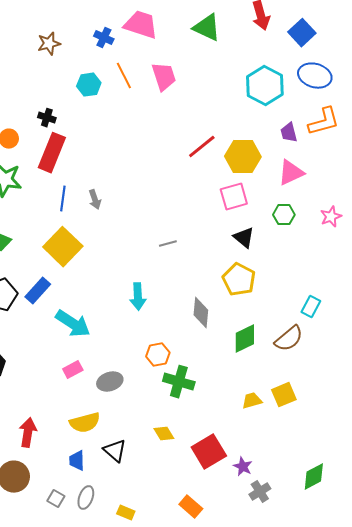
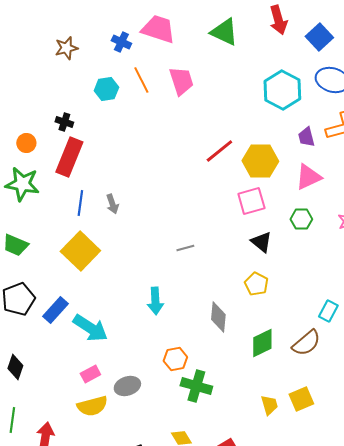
yellow pentagon: (239, 280) -> (256, 284), size x0.7
blue rectangle: (38, 291) -> (55, 310), moved
yellow trapezoid: (252, 401) -> (269, 405), turned 90
yellow semicircle: (85, 423) -> (92, 406), moved

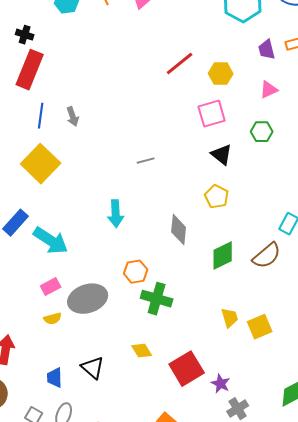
yellow hexagon: (260, 161) -> (221, 74), size x0.7
pink triangle: (308, 177) -> (269, 90), size x0.7
gray ellipse: (127, 386) -> (88, 299), size x1.5
yellow square: (301, 399) -> (260, 327), moved
yellow semicircle: (92, 406) -> (53, 319), size x0.6

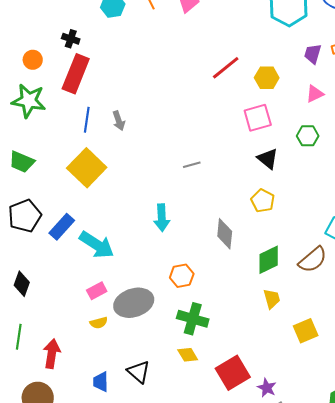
purple trapezoid: (267, 50) -> (313, 54), turned 30
green cross: (157, 299) -> (193, 319), moved
yellow trapezoid: (230, 318) -> (272, 299), moved

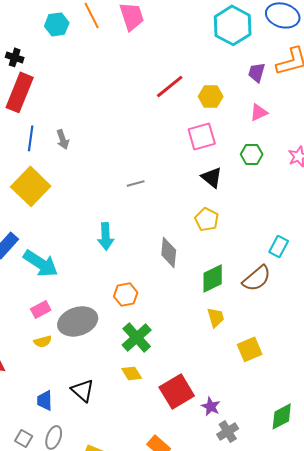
green cross: (193, 319) -> (137, 337), turned 32

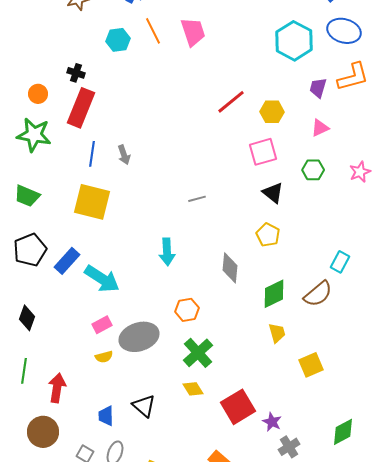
yellow square: (31, 186) -> (92, 202), turned -30

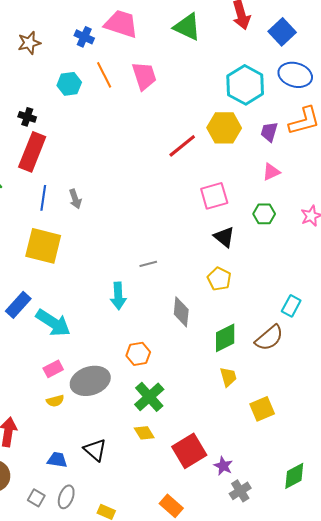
yellow hexagon: (272, 112) -> (224, 128), moved, size x1.4
gray line: (197, 199) -> (148, 264), moved
blue trapezoid: (106, 416) -> (57, 460), turned 100

